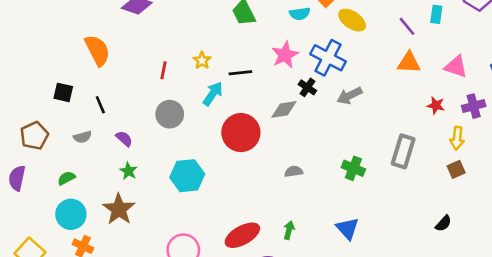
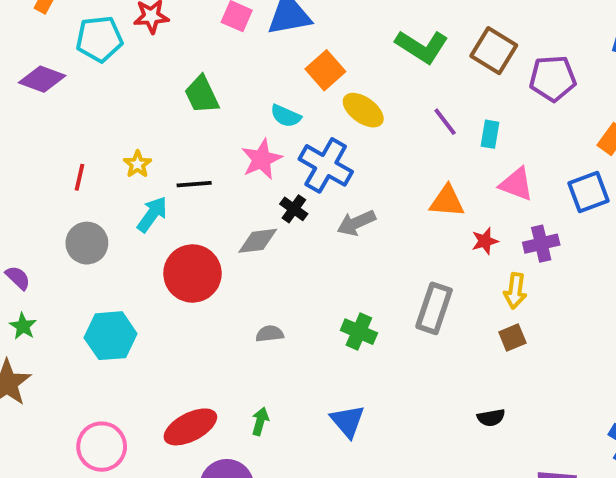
cyan semicircle: (300, 14) -> (286, 116), moved, turned 30
cyan rectangle: (436, 14) -> (490, 134), moved
orange triangle: (409, 63) -> (447, 201), moved
red star: (436, 105) -> (485, 241), turned -30
black semicircle: (443, 223) -> (491, 418), turned 36

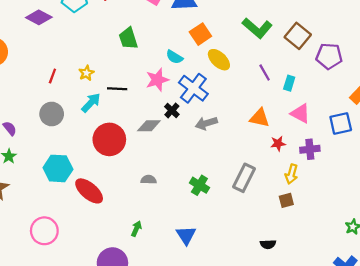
red ellipse: (190, 427) -> (89, 191), moved, turned 60

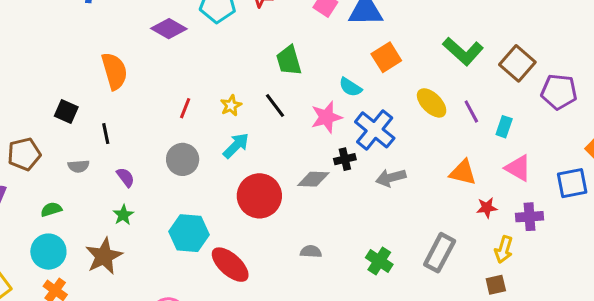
yellow ellipse: (219, 60) -> (432, 103), moved
black line: (117, 89) -> (275, 105), moved, turned 48
black cross: (172, 110) -> (345, 159), turned 32

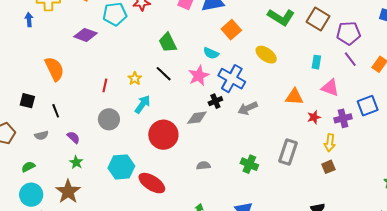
purple line: (471, 112) -> (350, 59), moved
blue square: (572, 183) -> (368, 106), moved

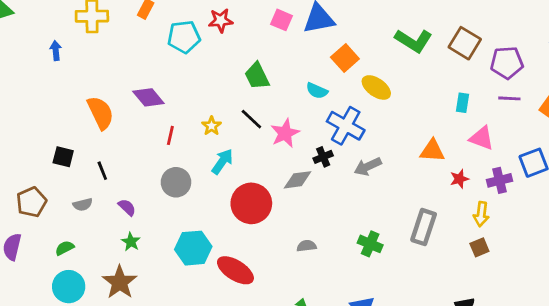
blue arrow: (29, 20) -> (56, 51), moved
purple diamond: (85, 35) -> (148, 97), moved, turned 30
yellow ellipse: (266, 55) -> (376, 87), moved
purple line: (350, 59) -> (509, 98), turned -49
pink star: (199, 76) -> (285, 133), moved

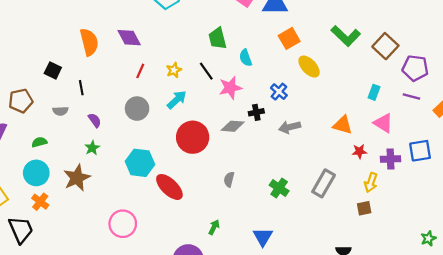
cyan semicircle: (317, 91) -> (246, 58), moved, turned 35
blue cross: (346, 126) -> (279, 92), size x0.6
gray semicircle: (307, 246) -> (229, 179), turned -80

